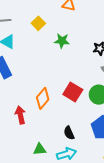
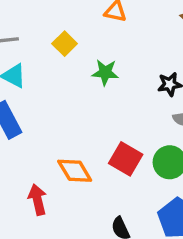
orange diamond: (43, 98) -> (75, 171), turned -70

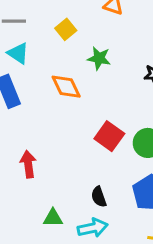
orange diamond: (75, 171) -> (66, 87), moved

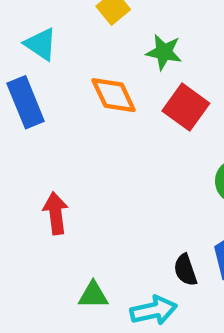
red square: (109, 136) -> (186, 107), moved
black semicircle: (99, 197) -> (185, 270), moved

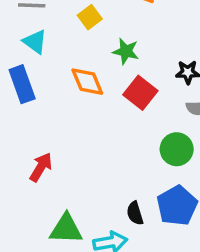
red arrow: (56, 213) -> (41, 167), turned 36
green triangle: (93, 295) -> (66, 229), size x1.5

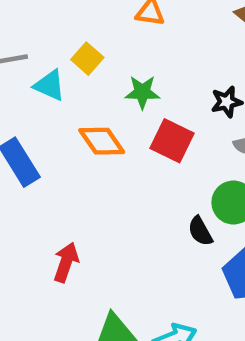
cyan triangle: (35, 42) -> (50, 85), moved
black semicircle: (135, 213) -> (200, 231), moved

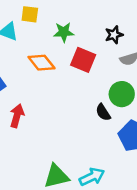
yellow square: (87, 59) -> (30, 14), turned -30
red arrow: (66, 262) -> (17, 116), moved

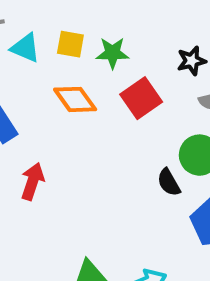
yellow square: (30, 14) -> (70, 44), moved
red square: (83, 60) -> (141, 98), turned 30

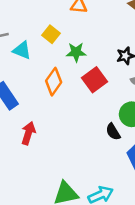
yellow square: (70, 44) -> (51, 34), moved, turned 30
orange diamond: (75, 99) -> (54, 82), turned 72

